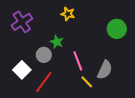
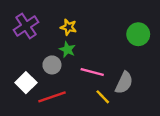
yellow star: (68, 14) -> (69, 27), moved
pink line: (78, 61) -> (92, 72), turned -54
red line: (44, 82) -> (52, 97), turned 35

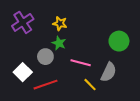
green circle: (138, 34) -> (119, 41), moved

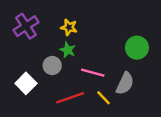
red line: (45, 85) -> (70, 98), moved

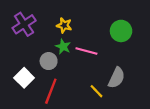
green circle: (137, 48) -> (121, 31), moved
pink line: (93, 73) -> (86, 51), moved
red line: (70, 98) -> (51, 91), moved, turned -50

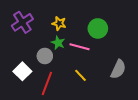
green circle: (121, 31) -> (98, 28), moved
gray semicircle: (117, 78) -> (118, 69), moved
yellow line: (96, 91) -> (81, 75), moved

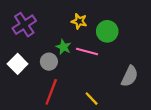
yellow star: (59, 23) -> (79, 21), moved
white square: (22, 71) -> (18, 64), moved
yellow line: (81, 75) -> (92, 99), moved

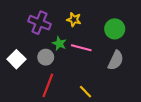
purple cross: (24, 25) -> (39, 23), moved, turned -35
green circle: (107, 31) -> (115, 29), moved
gray semicircle: (130, 76) -> (116, 60), moved

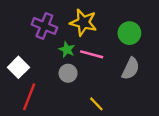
yellow star: (74, 20) -> (83, 22), size x1.6
gray circle: (46, 57) -> (68, 73), moved
red line: (48, 85) -> (29, 97), moved

